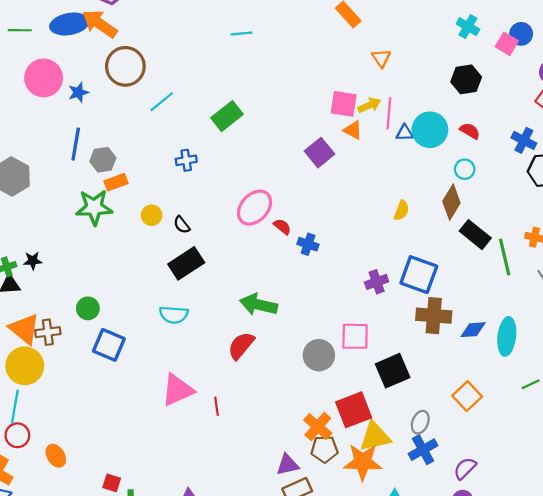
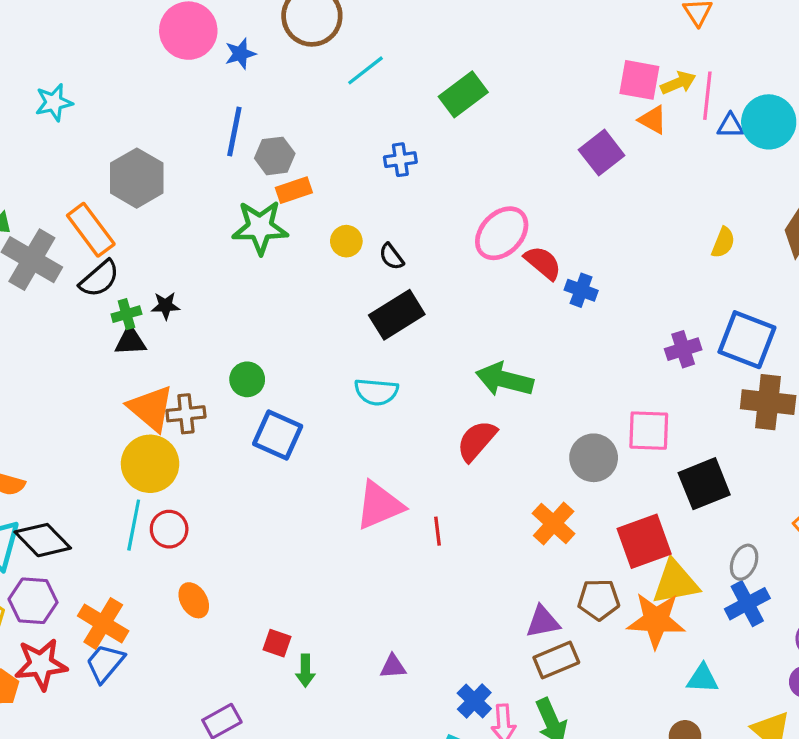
red semicircle: (282, 227) -> (543, 263), size x1.4
orange cross: (318, 427) -> (554, 523), moved
red circle: (17, 435) -> (169, 529), moved

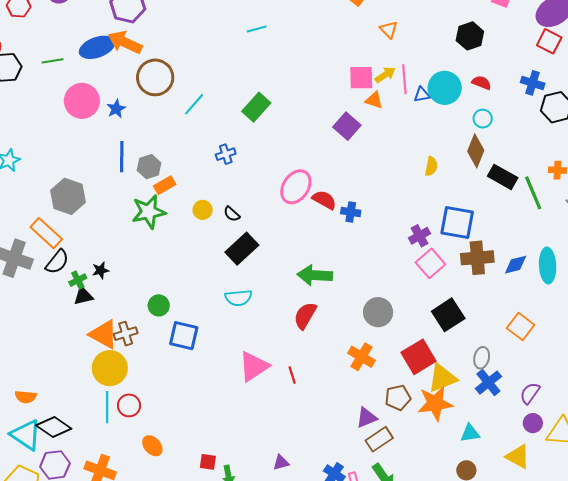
pink square: (649, 431) -> (430, 263), moved, turned -32

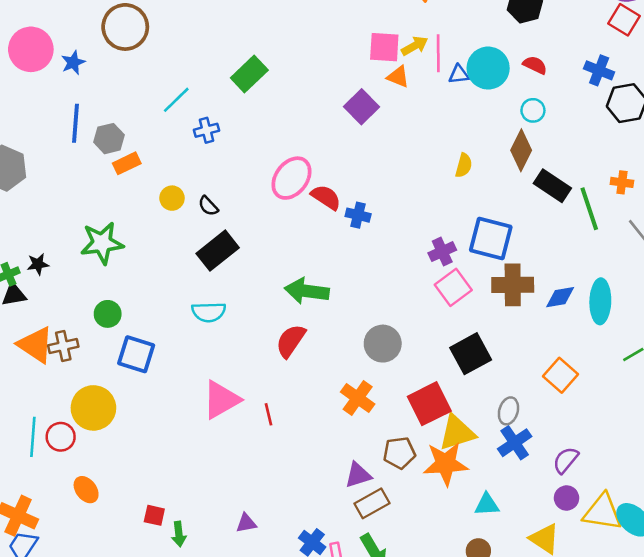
cyan line: (194, 104) -> (176, 100), moved
green star: (149, 212) -> (102, 243), moved
yellow circle: (110, 368) -> (93, 408), moved

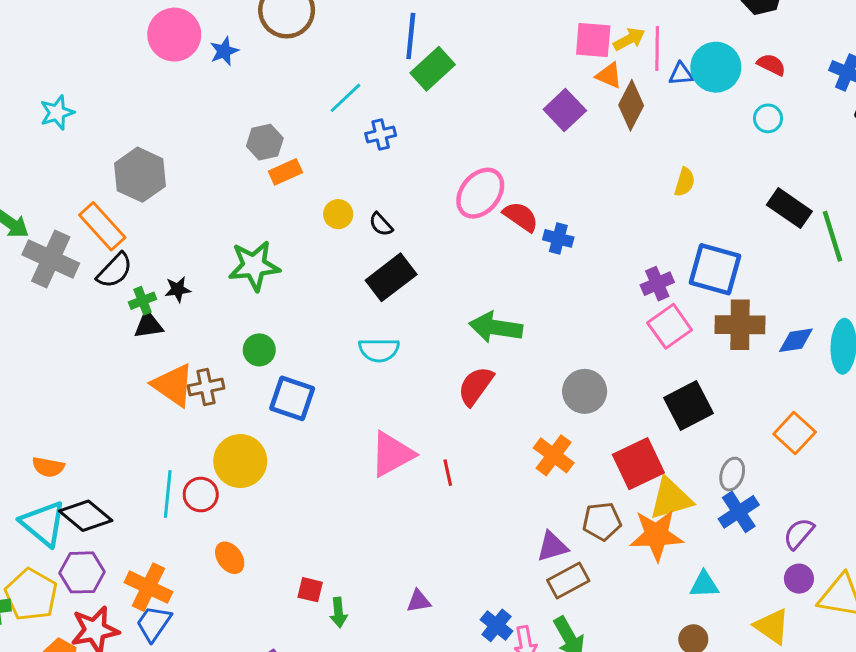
blue line: (76, 123) -> (411, 36), moved
brown diamond: (521, 150) -> (631, 105), moved

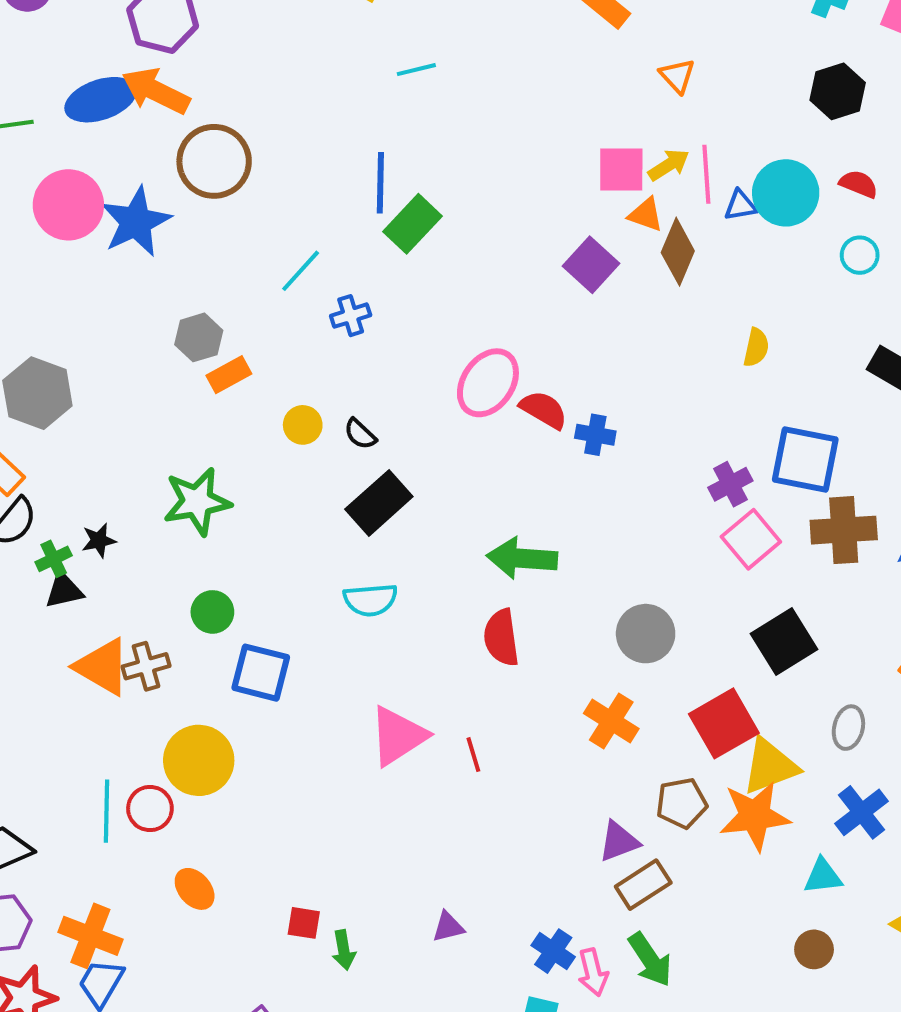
blue star: (224, 51) -> (136, 222), size x1.8
red semicircle: (476, 386) -> (501, 638), turned -39
blue cross: (739, 512) -> (861, 812), moved

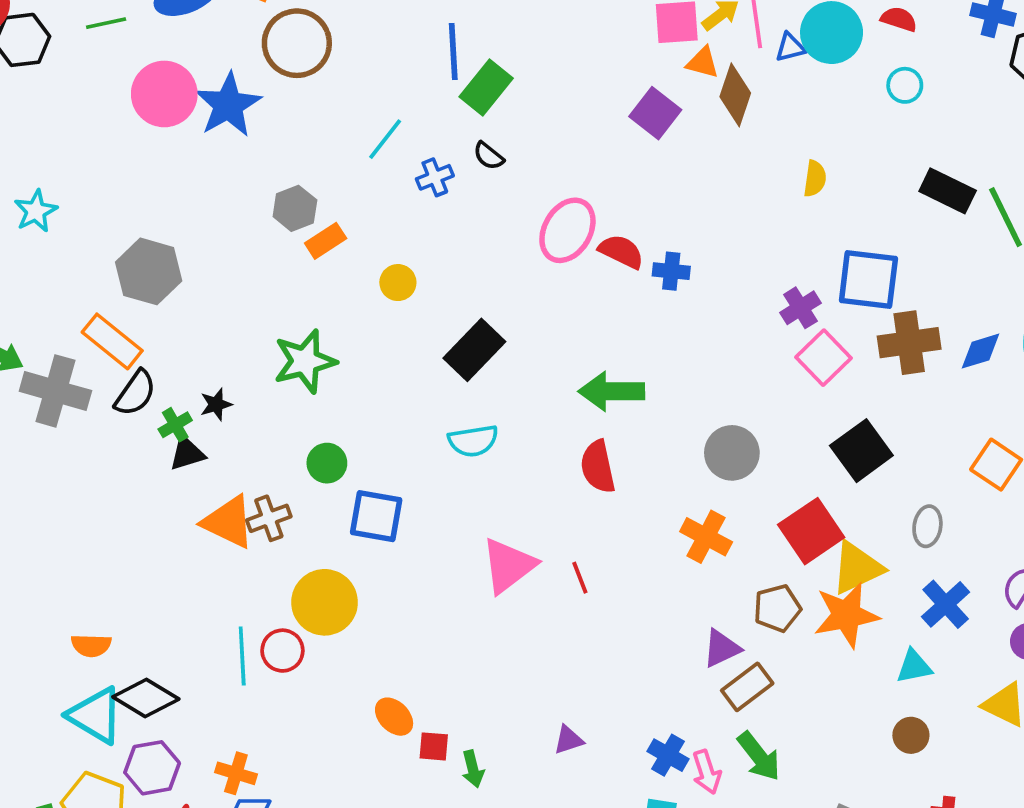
black semicircle: (360, 434) -> (489, 156), moved
orange ellipse: (195, 889) -> (394, 717), moved
orange cross: (90, 936) -> (236, 773), size x0.7

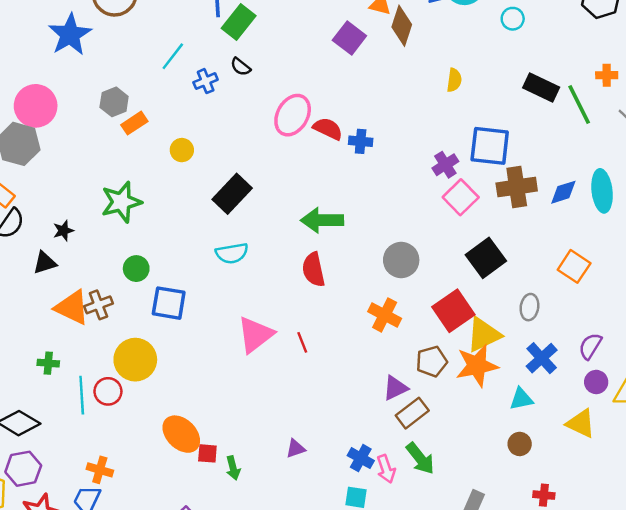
pink circle: (164, 94) -> (36, 106), moved
green cross: (175, 425) -> (48, 363), moved, turned 35
orange ellipse: (394, 717) -> (181, 434), size x1.5
orange cross: (236, 773) -> (100, 470), moved

